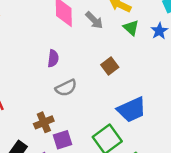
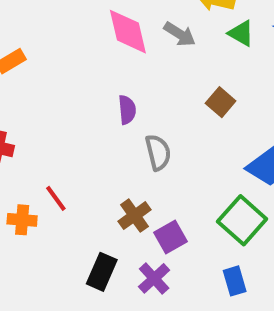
gray semicircle: (66, 88) -> (158, 152), turned -65

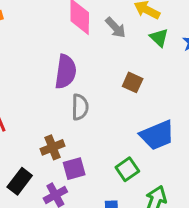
brown square: (221, 102) -> (133, 82), turned -30
purple semicircle: (127, 110) -> (66, 72), size x1.6
green square: (242, 220) -> (127, 169), size x0.7

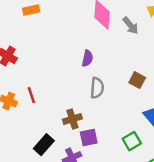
purple semicircle: (66, 72) -> (87, 58), size x0.6
brown square: (133, 82) -> (137, 80), moved

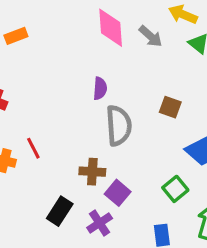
gray semicircle: (97, 88) -> (119, 126), size x1.4
brown cross: (72, 119) -> (92, 172), turned 30
purple square: (89, 137) -> (118, 193), turned -30

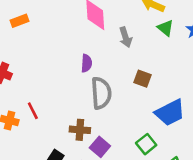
gray arrow: (151, 36) -> (126, 37), moved, turned 30

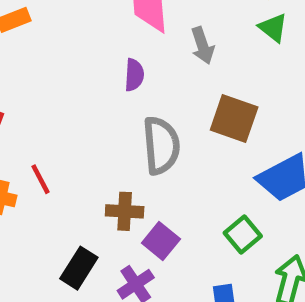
purple semicircle: (86, 63) -> (134, 75), moved
brown square: (143, 79) -> (234, 118), size x1.5

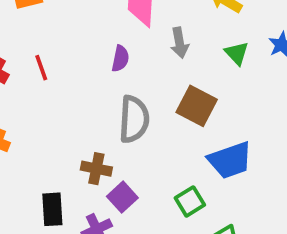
green triangle: (273, 28) -> (237, 53), moved
red line: (41, 179) -> (41, 68), moved
black rectangle: (79, 268) -> (52, 209), turned -44

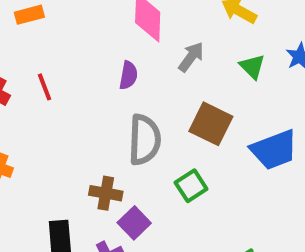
gray arrow: (179, 43) -> (191, 57), turned -132
blue trapezoid: (230, 160) -> (274, 150), moved
green square: (190, 201) -> (191, 186), moved

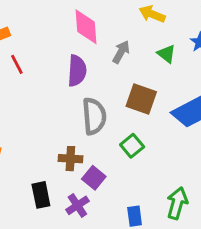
purple semicircle: (128, 75) -> (77, 71), size x1.5
red line: (44, 87) -> (17, 64), moved

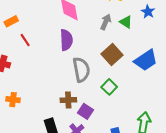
gray arrow: (121, 52) -> (106, 22), moved
brown square: (141, 99) -> (112, 54), turned 35

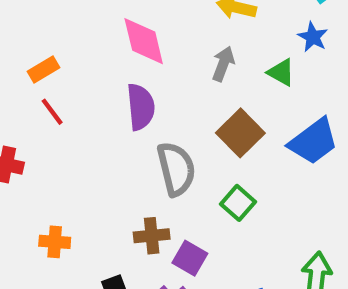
orange rectangle: (11, 21) -> (44, 69), moved
green triangle: (126, 22) -> (281, 72), moved
orange cross: (13, 100) -> (55, 242), moved

